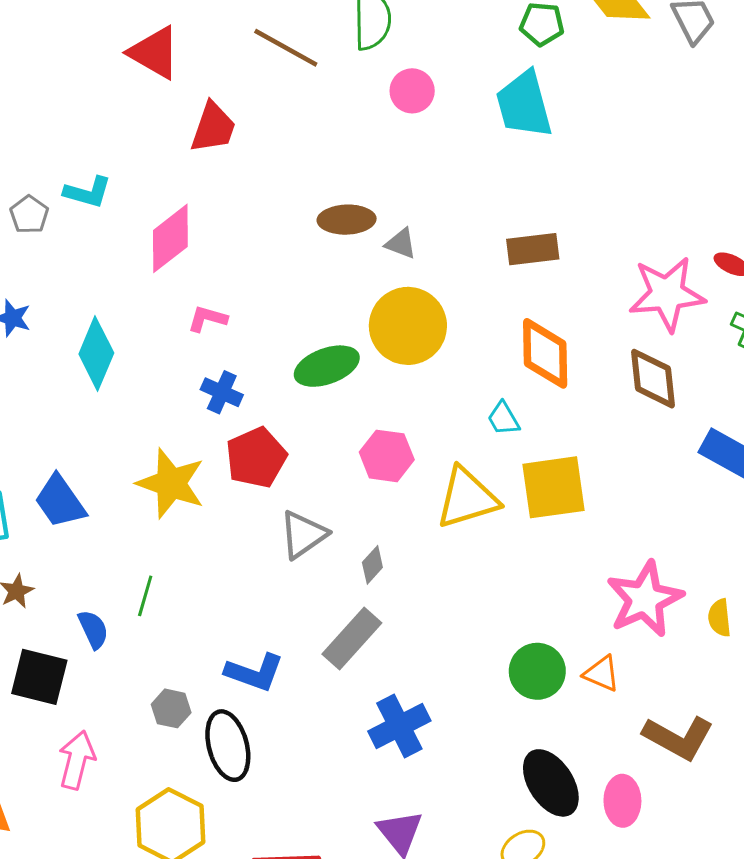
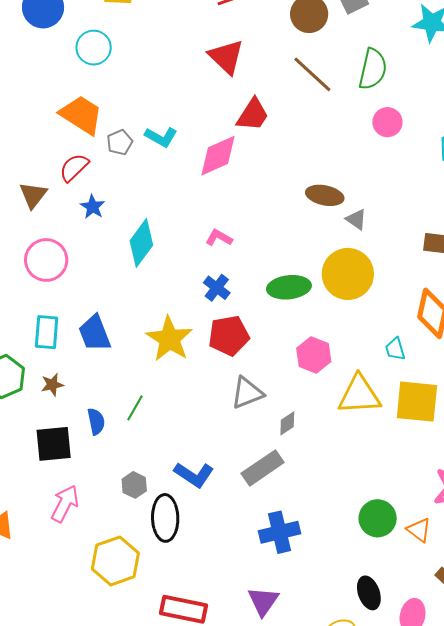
pink diamond: (170, 238) -> (218, 156), moved
black square: (39, 677) -> (54, 444), turned -33
black ellipse: (551, 783) -> (369, 593), size x0.7

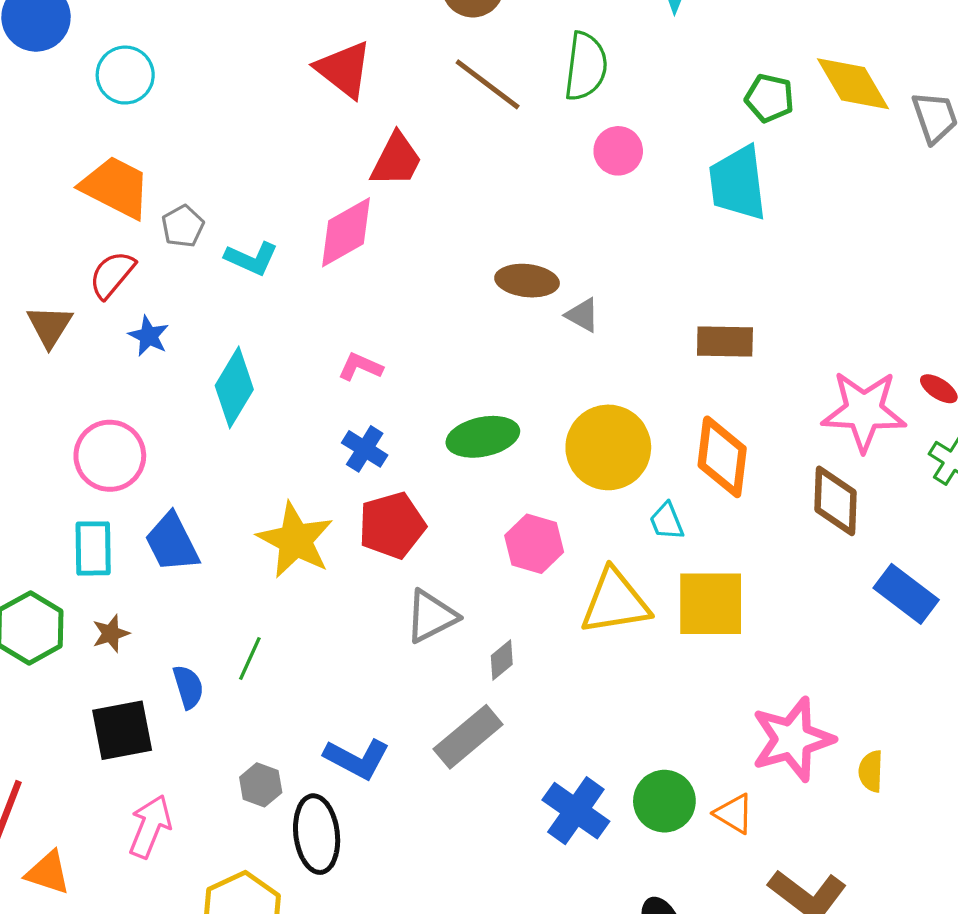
cyan L-shape: (161, 137) -> (251, 258), moved
pink circle: (46, 260) -> (110, 456), moved
yellow circle: (348, 274) -> (608, 447), moved
blue cross: (280, 532) -> (576, 811), moved, turned -36

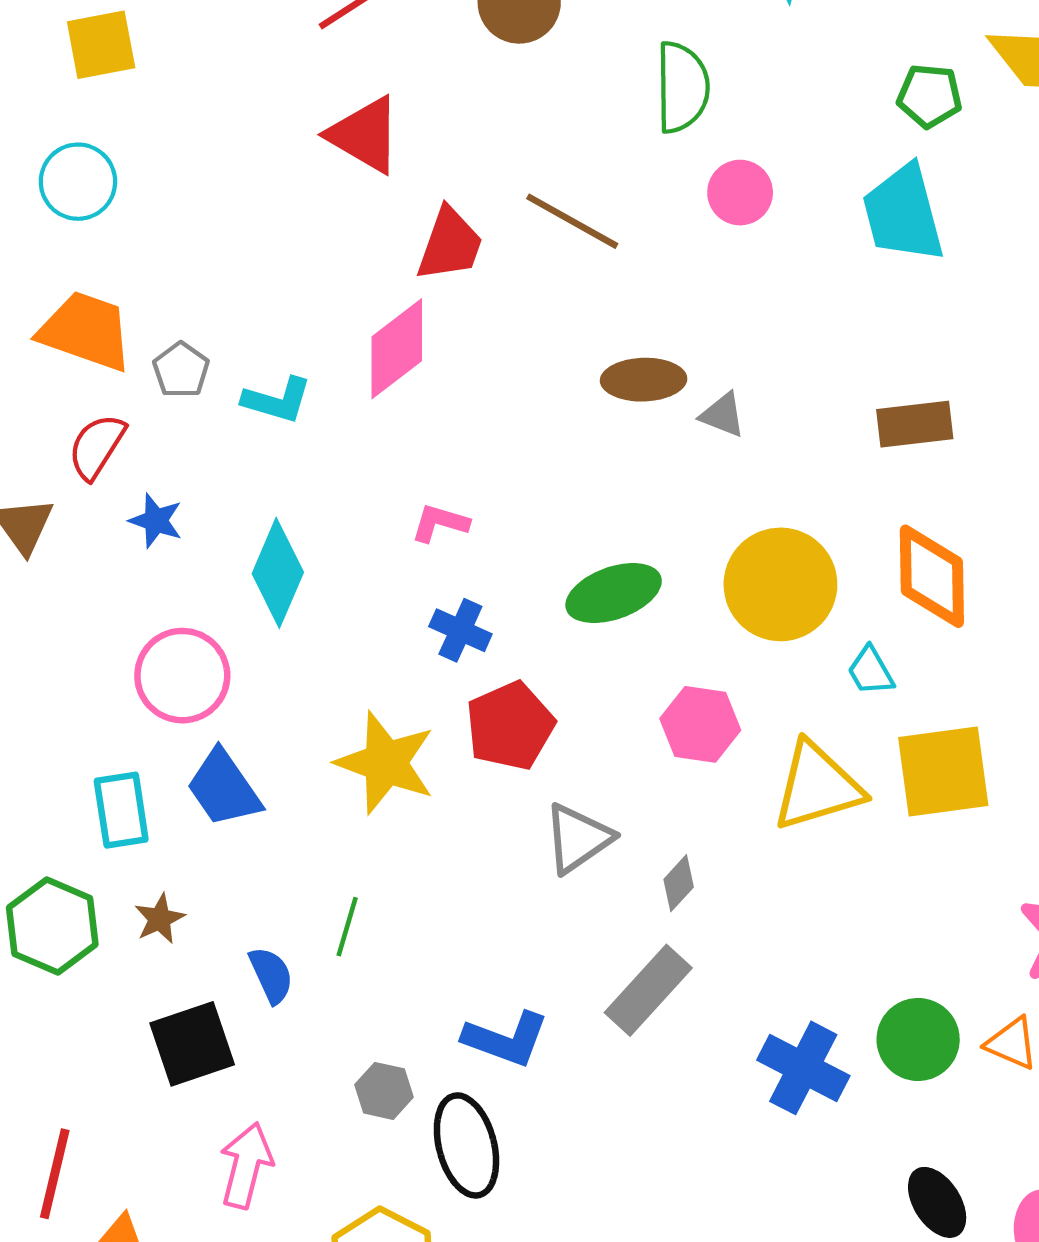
brown line: (488, 84) -> (572, 221), moved
pink circle: (110, 456) -> (182, 676), moved

